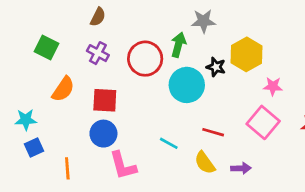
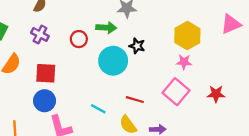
green arrow: (178, 45) -> (106, 28), turned 78
yellow hexagon: (246, 54) -> (187, 36), moved
red circle: (145, 59) -> (79, 39), size x0.6

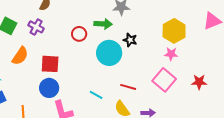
purple cross: (40, 34) -> (36, 27), moved

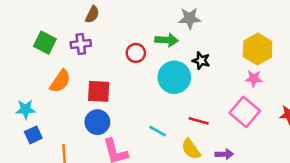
purple cross: (36, 27) -> (81, 44), turned -35

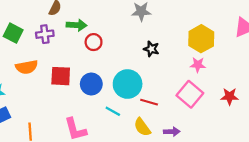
green arrow: (167, 40) -> (77, 25), moved
cyan circle: (174, 77) -> (128, 84), moved
orange semicircle: (60, 81) -> (27, 67), turned 45
blue circle: (97, 122) -> (91, 84), moved

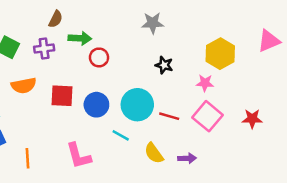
pink star: (198, 65) -> (205, 83), moved
red line: (149, 102) -> (169, 116), moved

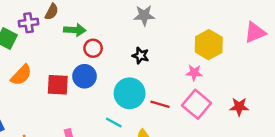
purple cross: (44, 49) -> (29, 23), moved
black star: (164, 65) -> (141, 56), moved
orange semicircle: (24, 86) -> (21, 75), turned -35
blue circle: (96, 105) -> (85, 76), moved

